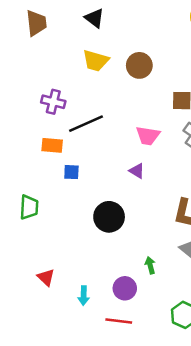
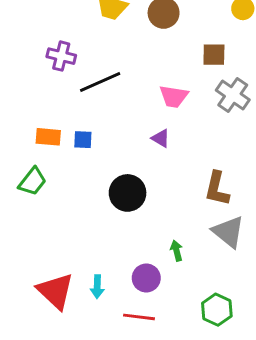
orange rectangle: (52, 145) -> (48, 137), moved
green trapezoid: (29, 207) -> (32, 181), turned 35
red triangle: (46, 277) -> (55, 291), moved, size x1.8

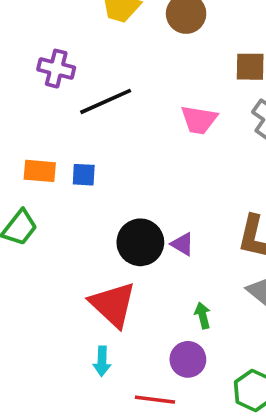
purple triangle: (161, 138) -> (182, 244), moved
purple circle: (146, 278) -> (188, 359), moved
red triangle: (55, 291) -> (113, 305), moved

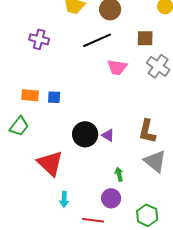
black line: (106, 101) -> (97, 40), moved
red triangle: (113, 305) -> (50, 163), moved

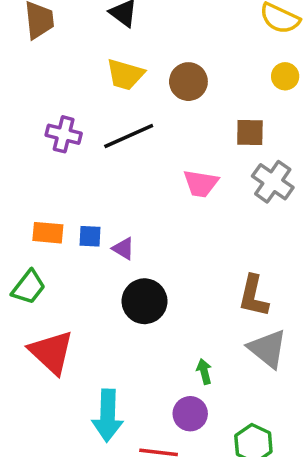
black line: (97, 40) -> (129, 136), moved
purple triangle: (108, 135) -> (123, 249), moved
red triangle: (50, 163) -> (51, 352), moved
cyan arrow: (64, 199) -> (108, 415), size x1.8

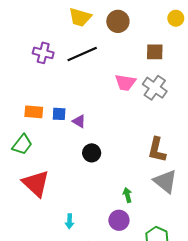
gray cross: (273, 182) -> (155, 88), moved
black circle: (145, 301) -> (92, 153), size x0.7
cyan arrow: (108, 415) -> (70, 221), size x0.5

